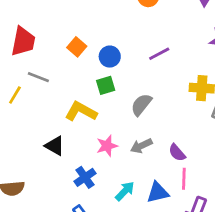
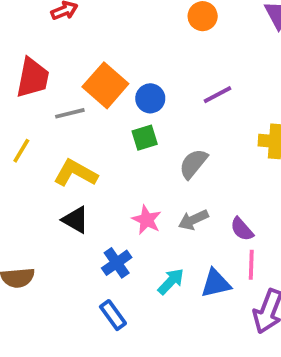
orange square: (77, 47) -> (105, 85), size x1.6
gray line: (38, 77) -> (70, 113), moved, turned -35
yellow L-shape: (81, 111) -> (76, 173), moved
pink star: (107, 146) -> (147, 220), turned -30

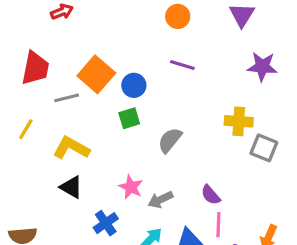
purple line: (218, 95) -> (182, 65), moved, turned 45
gray arrow: (193, 220) -> (160, 200), moved

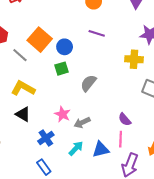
gray line: (67, 98) -> (20, 55), turned 56
yellow cross: (239, 121) -> (134, 59), moved
purple semicircle: (211, 195) -> (125, 119), moved

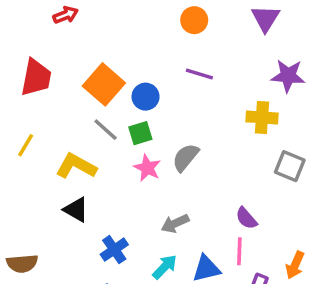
gray line: (20, 55) -> (106, 130), moved
pink star: (62, 114) -> (147, 168), moved

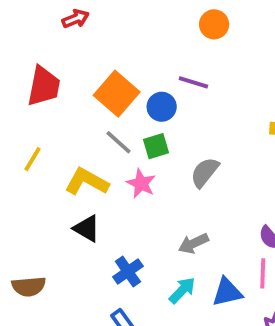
purple line: (199, 74) -> (193, 82), moved
pink star: (147, 168) -> (141, 184), moved

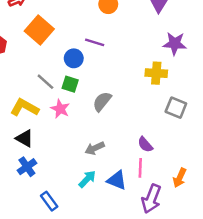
orange square: (117, 94) -> (39, 30), moved
green square: (156, 146) -> (70, 84), turned 35
blue cross: (128, 272) -> (27, 167), moved
blue triangle: (227, 292) -> (117, 180), turned 35

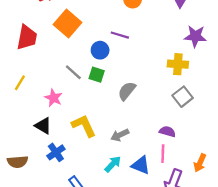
yellow L-shape: (24, 108) -> (84, 126), moved, turned 36
gray square: (176, 108) -> (183, 97), moved, turned 30
pink star: (60, 109) -> (54, 98), moved
black triangle: (24, 138) -> (43, 126), moved
purple semicircle: (145, 145) -> (167, 132), turned 147

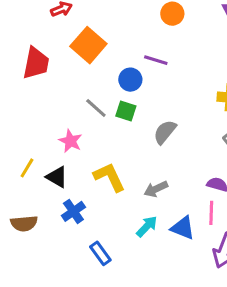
yellow line: (20, 83) -> (27, 168), moved

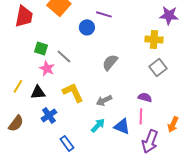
gray line: (96, 108) -> (64, 56), moved
green square: (126, 111) -> (41, 48), moved
black triangle: (57, 177) -> (38, 92), turned -35
brown semicircle: (24, 223) -> (16, 123), turned -48

